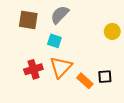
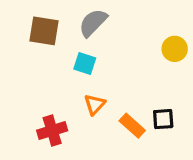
orange triangle: (61, 67) -> (95, 104), size x0.6
red cross: (33, 69) -> (52, 131), moved

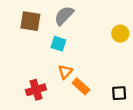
black square: (163, 119) -> (119, 93), moved
orange rectangle: (132, 126) -> (81, 86), moved

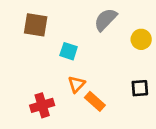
gray semicircle: (64, 16) -> (106, 20), moved
black square: (119, 93) -> (140, 88), moved

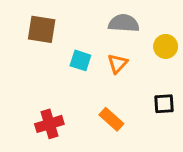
gray semicircle: (106, 20) -> (124, 23), turned 50
orange triangle: (76, 84) -> (118, 64), moved

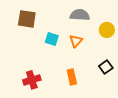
black square: (164, 104) -> (106, 67), turned -32
orange rectangle: (111, 119) -> (72, 77), turned 35

